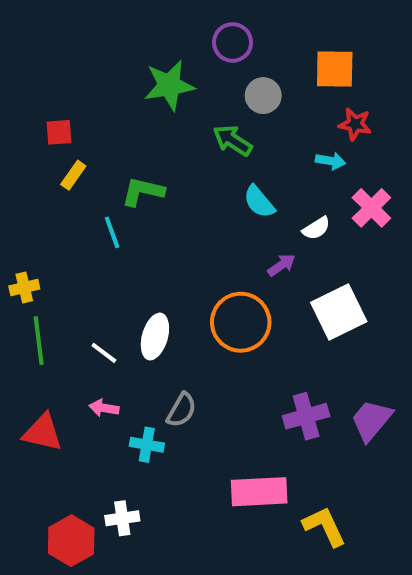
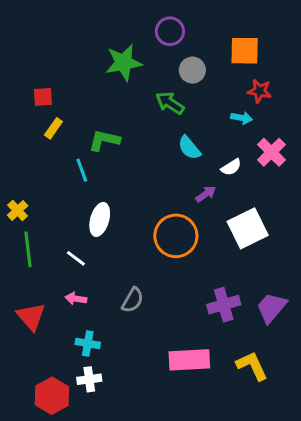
yellow cross: (24, 288) -> (18, 210), turned -30
white ellipse: (155, 337) -> (100, 219), moved
red triangle: (43, 432) -> (31, 317), turned 36
cyan cross: (147, 445) -> (88, 343), moved
yellow L-shape: (324, 526) -> (252, 366), moved

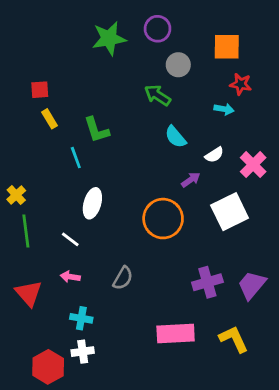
green star: (124, 63) -> (109, 38), moved
yellow rectangle: (53, 128) -> (49, 119), turned -66
green L-shape: (104, 140) -> (97, 130), turned -120
pink cross: (271, 152) -> (253, 165), moved

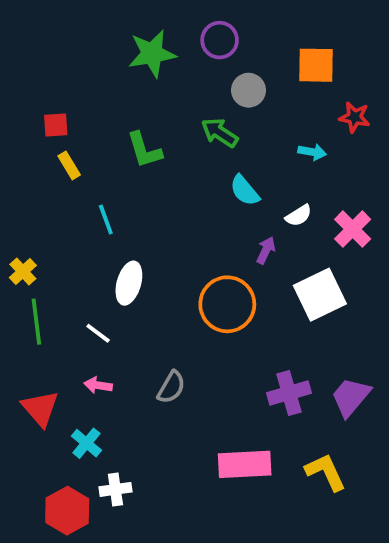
red star: (241, 84) -> (355, 117), moved
green L-shape: (97, 130) -> (144, 150), moved
purple arrow: (191, 180) -> (266, 250), turned -30
cyan cross: (81, 318) -> (87, 443), moved, turned 30

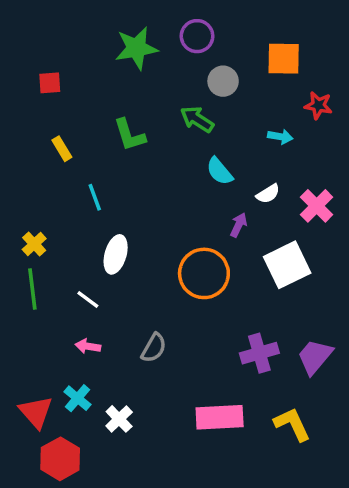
red square: (56, 125) -> (50, 83), moved
yellow cross: (23, 272) -> (34, 244), moved
red triangle: (40, 408) -> (36, 412), moved
white cross: (115, 489) -> (119, 419), moved, turned -36

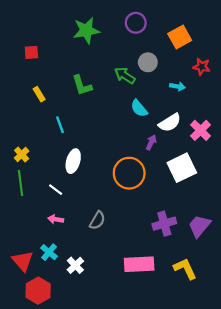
purple circle: (197, 36) -> (136, 23), moved
orange square: (284, 59) -> (180, 37), turned -30
gray circle: (223, 81) -> (148, 62), moved
white semicircle: (268, 194) -> (170, 123), size x1.5

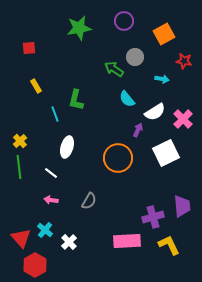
green L-shape: (82, 85) -> (76, 100), moved, turned 30
purple cross: (164, 224) -> (153, 217), moved
purple trapezoid: (199, 226) -> (182, 206), turned 135

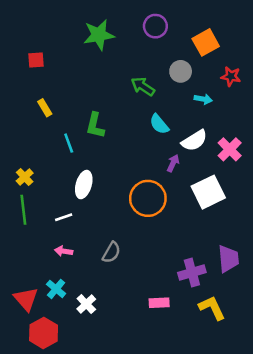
gray circle: (135, 57) -> (181, 71), moved
white line: (51, 173) -> (64, 217), turned -56
pink rectangle: (127, 241) -> (159, 303), size x0.6

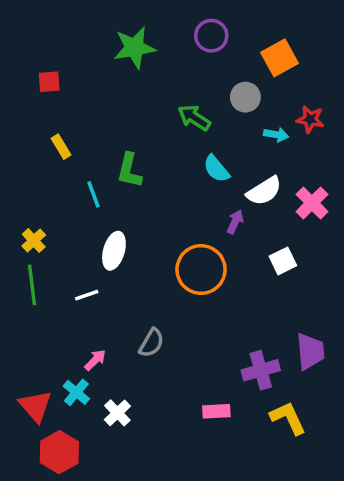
red star: (231, 76) -> (310, 119), moved
white square: (208, 192) -> (283, 261), size x0.6
pink arrow: (64, 251) -> (95, 360), moved, turned 126

